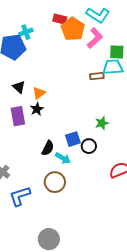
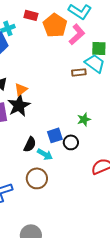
red rectangle: (60, 19) -> (31, 15), moved
cyan trapezoid: (113, 67) -> (95, 63), turned 40
black star: (37, 109) -> (19, 105), size x1.6

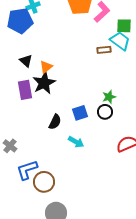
black circle: (71, 142) -> (105, 112), moved
cyan arrow: (45, 154) -> (76, 142), moved
brown circle: (37, 178) -> (44, 182), moved

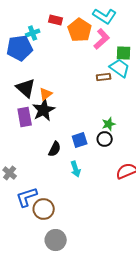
black triangle: (26, 61) -> (26, 88), size x1.5
cyan arrow: (76, 142) -> (76, 169), turned 42

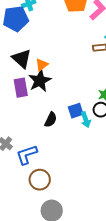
cyan arrow: (76, 169) -> (86, 120), moved
blue L-shape: (27, 197) -> (27, 155), moved

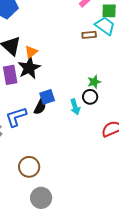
blue square: (76, 111) -> (47, 97), moved
blue L-shape: (27, 155) -> (16, 117), moved

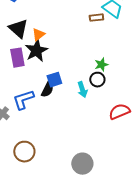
brown circle: (29, 167) -> (24, 152), moved
gray circle: (41, 198) -> (82, 164), moved

